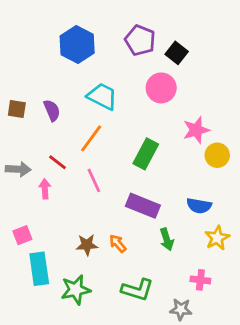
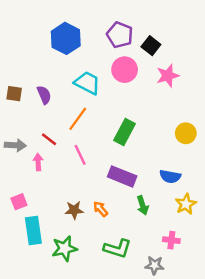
pink circle: (161, 88) -> (125, 70), moved
pink star: (196, 130) -> (168, 76), moved

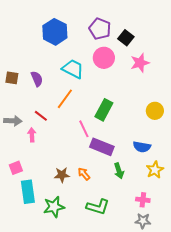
pink line: (80, 155) -> (84, 129), moved
gray star: (155, 265) -> (143, 221), moved

